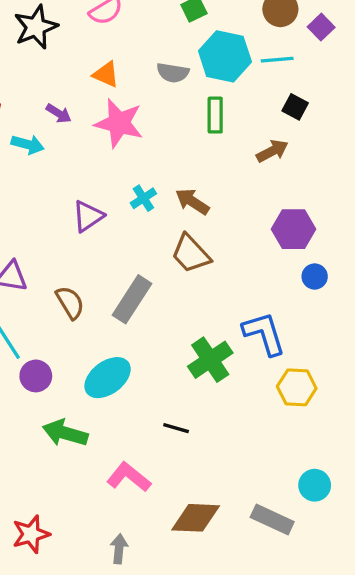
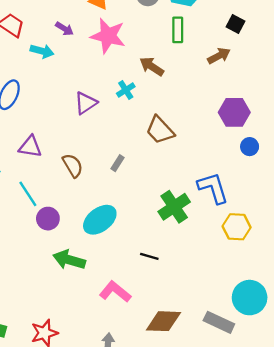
brown arrow: (192, 202) -> (152, 66), moved
gray rectangle: (132, 299) -> (117, 163), size x0.5
cyan circle: (315, 485) -> (250, 298), size x1.5

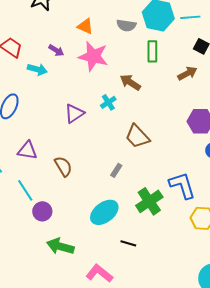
gray rectangle: (117, 163) -> (116, 170), moved
cyan ellipse: (100, 220) -> (104, 212), moved

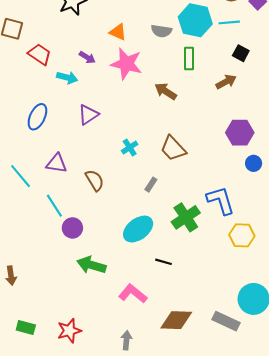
cyan cross: (108, 102) -> (130, 147), moved
purple triangle: (74, 113) -> (88, 115), moved

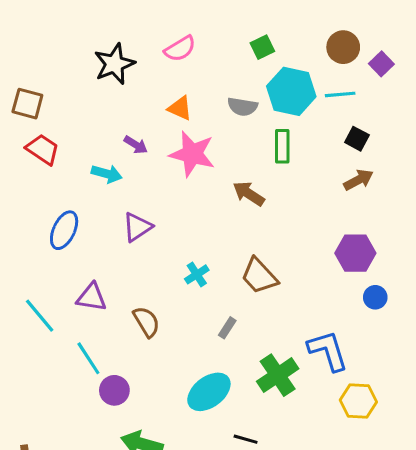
red trapezoid: (40, 54) -> (43, 149), moved
brown arrow: (226, 82) -> (358, 180), moved

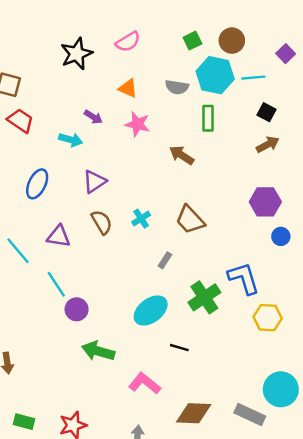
brown circle: (343, 47) -> (232, 41), moved
pink star: (192, 154) -> (137, 124), size x0.7
brown semicircle: (146, 322) -> (102, 222), moved

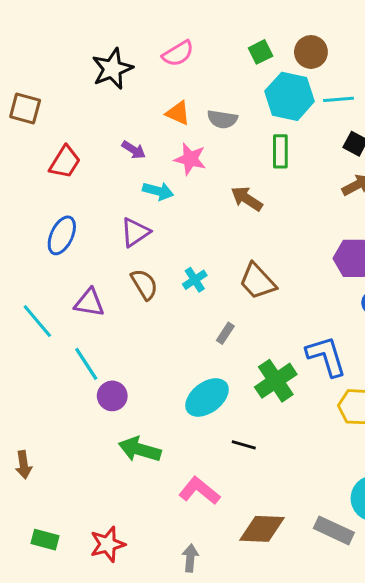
gray semicircle: (177, 87) -> (222, 119), moved
red trapezoid: (20, 121) -> (65, 162), moved, turned 88
cyan arrow: (71, 140) -> (158, 191), moved

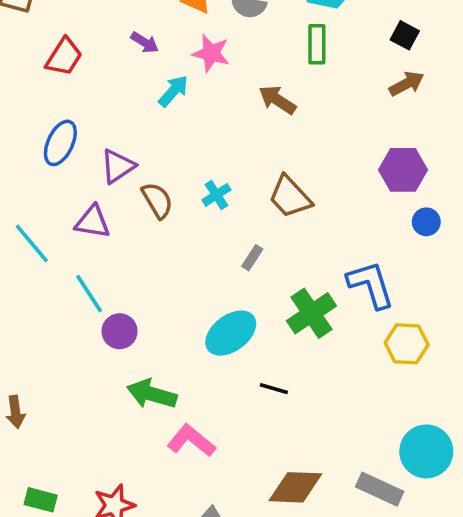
cyan arrow: (158, 191) -> (173, 91), turned -64
purple triangle: (135, 232) -> (118, 166), moved
pink L-shape: (199, 491) -> (191, 441), moved

